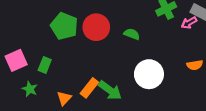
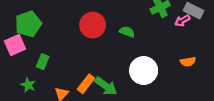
green pentagon: (64, 26) -> (28, 24), moved, turned 30
pink square: (16, 60) -> (15, 45), moved

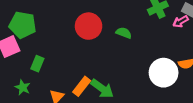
green pentagon: (28, 24) -> (23, 25), turned 30
white circle: (144, 71) -> (164, 73), moved

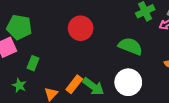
green semicircle: (124, 33) -> (130, 46), moved, size x1.6
white circle: (164, 73) -> (128, 82), moved

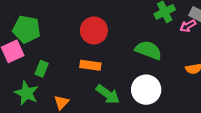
orange rectangle: (74, 84) -> (90, 65), moved, turned 60
green star: (19, 85) -> (27, 93), size x1.5

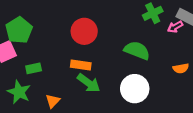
green pentagon: (27, 29) -> (19, 30), turned 30
green rectangle: (42, 69) -> (34, 68), turned 56
green arrow: (108, 94) -> (89, 83), moved

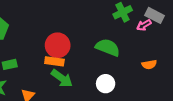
red circle: (84, 31) -> (58, 45), moved
white circle: (135, 89) -> (106, 84), size x0.7

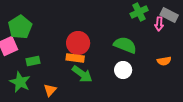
pink arrow: (144, 25) -> (159, 24), turned -56
white circle: (106, 84) -> (123, 70), moved

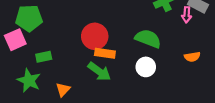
green pentagon: (20, 27) -> (29, 18), turned 30
orange rectangle: (75, 58) -> (105, 53), moved

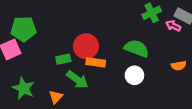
pink arrow: (187, 15) -> (173, 26), turned 112
green rectangle: (44, 57) -> (63, 59), moved
green arrow: (99, 71) -> (77, 80), moved

